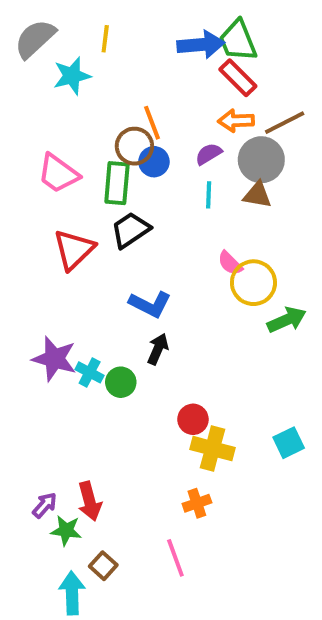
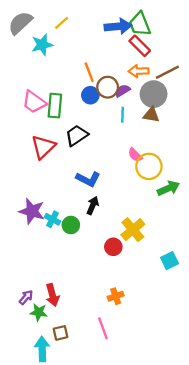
yellow line: (105, 39) -> (62, 23), turned 42
brown circle: (134, 146) -> (108, 87), moved
green rectangle: (117, 183) -> (55, 106), moved
yellow cross: (213, 449) -> (133, 230), moved, turned 35
brown square: (103, 566) -> (60, 333), turned 35

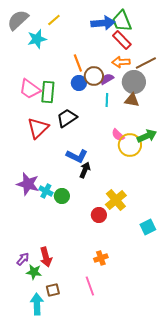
green arrow: (168, 188) -> (147, 136), moved
black arrow: (93, 205) -> (85, 170), moved

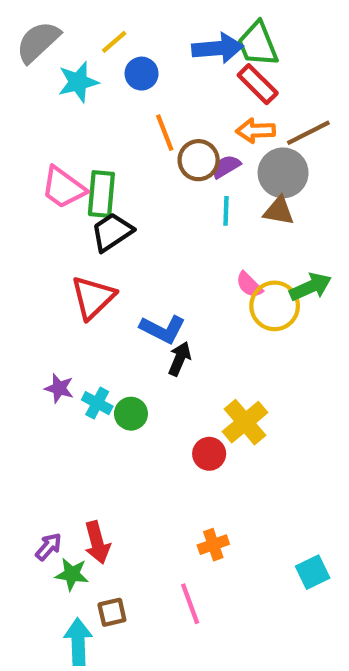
blue circle: (79, 83) -> (142, 74), moved
black trapezoid: (67, 118) -> (112, 232), moved
red triangle: (38, 128) -> (93, 297), moved
purple star: (28, 184) -> (59, 388), size x0.6
cyan square: (148, 227) -> (313, 572), moved

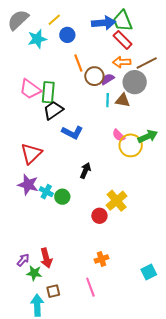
brown triangle: (279, 211) -> (123, 100), moved
red triangle: (93, 297) -> (31, 153), moved
blue L-shape: (163, 329) -> (72, 132), moved
purple star: (59, 388) -> (28, 185), size x1.5

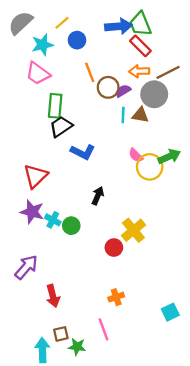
pink trapezoid: (30, 89) -> (38, 74), moved
purple arrow: (23, 260) -> (26, 267), moved, size x1.6
green star: (34, 273) -> (77, 347), moved

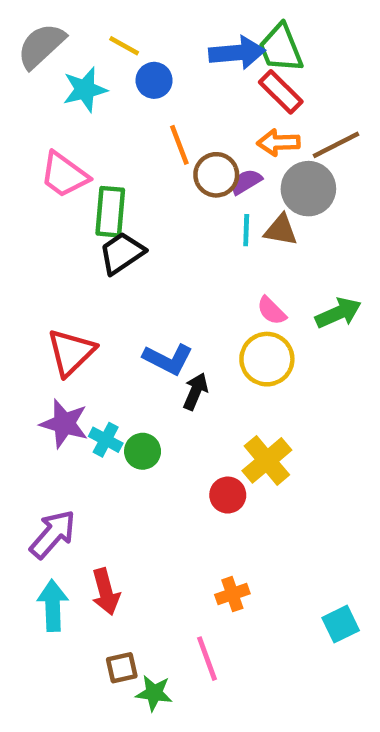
yellow line: (62, 23) -> (124, 46), turned 70
pink trapezoid: (38, 74) -> (64, 175), moved
blue L-shape: (83, 152) -> (168, 359), moved
yellow circle: (150, 167) -> (267, 359), moved
cyan arrow: (42, 350) -> (53, 606), moved

